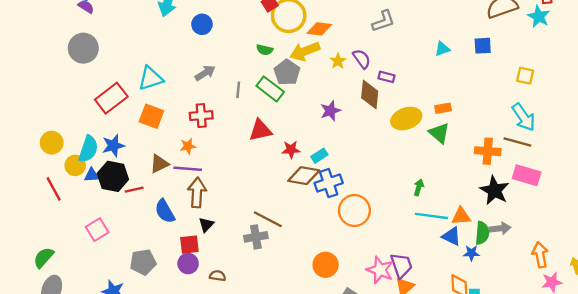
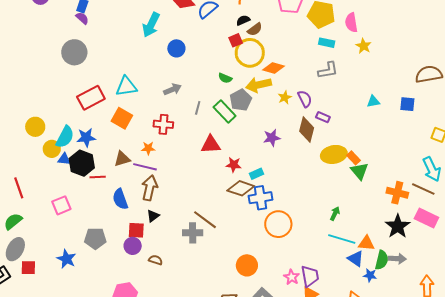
orange rectangle: (443, 108) -> (354, 158), moved, turned 48
red line: (54, 189) -> (19, 188), moved
pink star: (380, 270) -> (292, 277), size x0.7

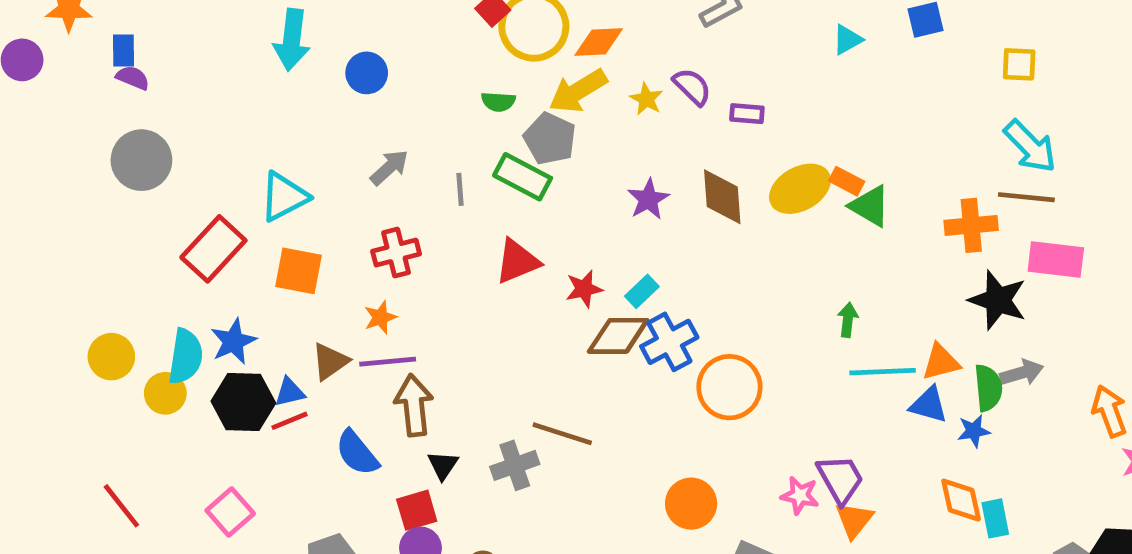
brown diamond: (307, 130) -> (722, 197), moved
blue triangle: (64, 159) -> (290, 392), moved
gray cross: (193, 233) -> (515, 465), moved

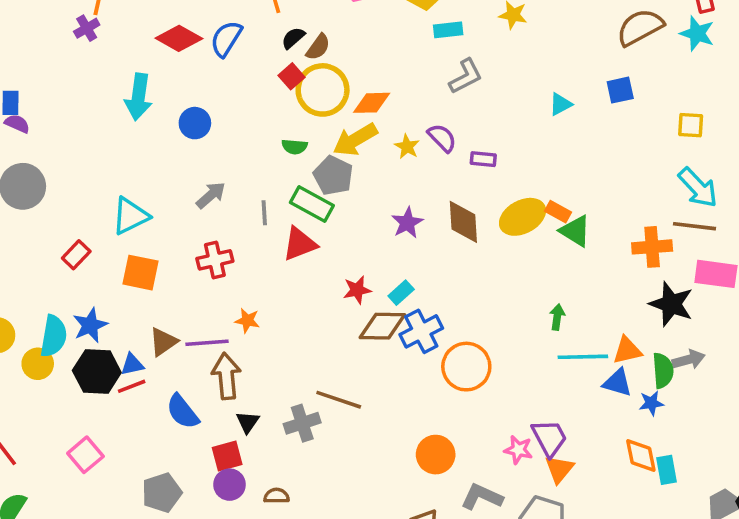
red rectangle: (213, 249) -> (76, 255), size x0.6
red triangle: (517, 261) -> (300, 244), moved
orange star: (380, 317) -> (247, 320), moved, turned 30

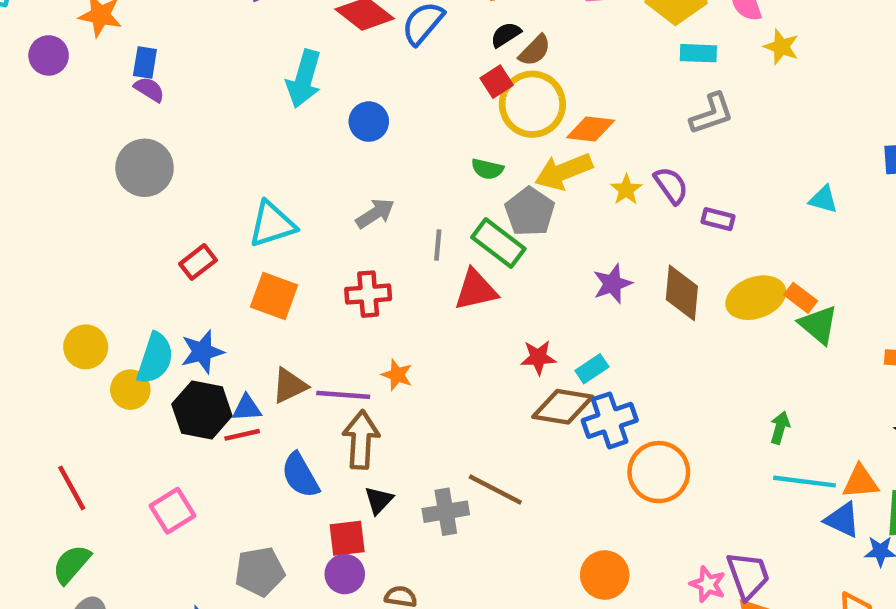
cyan triangle: (561, 104) -> (823, 199), moved, turned 35

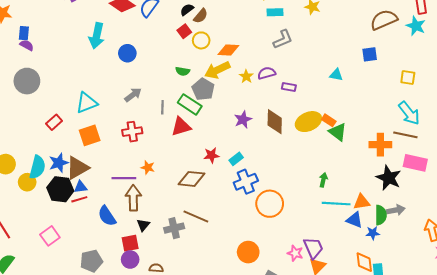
yellow circle: (532, 104) -> (201, 40), size x0.6
purple semicircle: (671, 185) -> (267, 73), turned -66
orange square: (274, 296) -> (90, 135), turned -35
brown triangle: (289, 386) -> (77, 168), moved, size x1.4
brown diamond: (563, 407) -> (191, 179), moved

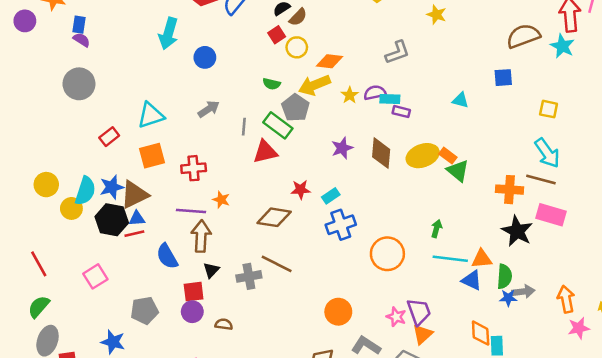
cyan rectangle: (275, 12) -> (390, 99), moved
red cross: (132, 132) -> (194, 168), moved
orange circle: (270, 204) -> (387, 254), moved
gray arrow: (396, 210) -> (523, 292), moved
blue star: (373, 233) -> (508, 298), moved

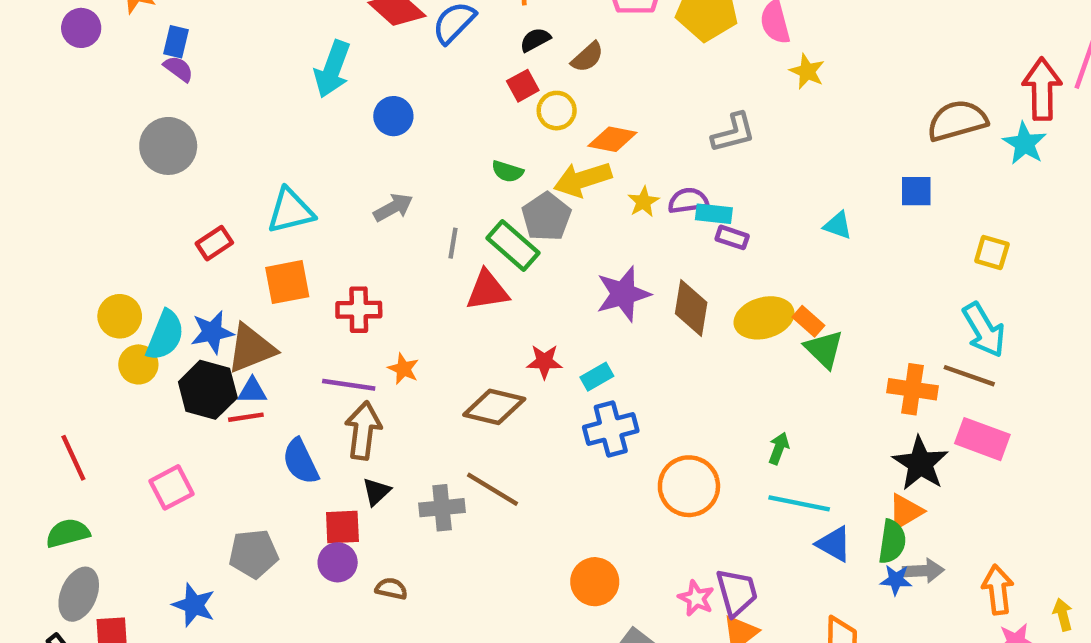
brown semicircle: (298, 17) -> (587, 57), moved
purple star: (342, 148) -> (623, 294), size x1.4
yellow circle: (46, 185) -> (120, 316), moved
orange triangle: (482, 259) -> (906, 511), moved, turned -30
green semicircle: (39, 307) -> (68, 533), turned 30

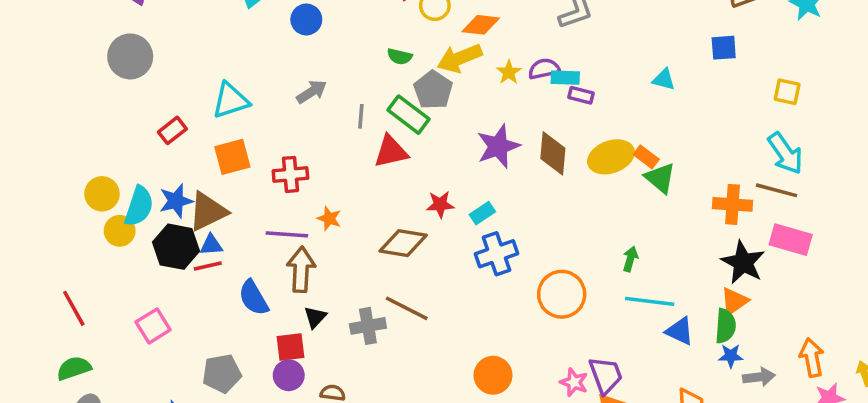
gray arrow: (923, 571) -> (759, 377), moved

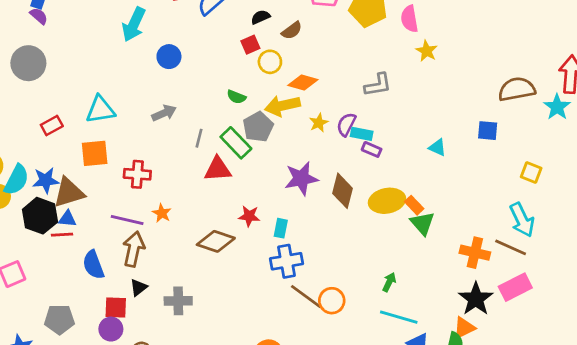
purple semicircle: (544, 69) -> (346, 124), turned -60
cyan rectangle: (482, 213) -> (281, 228), turned -54
pink rectangle: (791, 240) -> (515, 287), turned -52
orange circle: (562, 294) -> (332, 301), size x0.7
brown line: (407, 308) -> (306, 296), moved

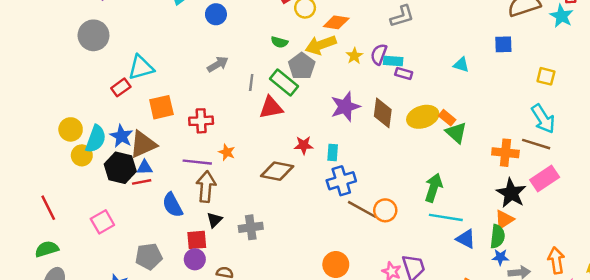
cyan triangle: (100, 110) -> (141, 68), moved
blue star: (46, 180) -> (121, 136), turned -30
green arrow: (389, 282) -> (434, 188), size x1.6

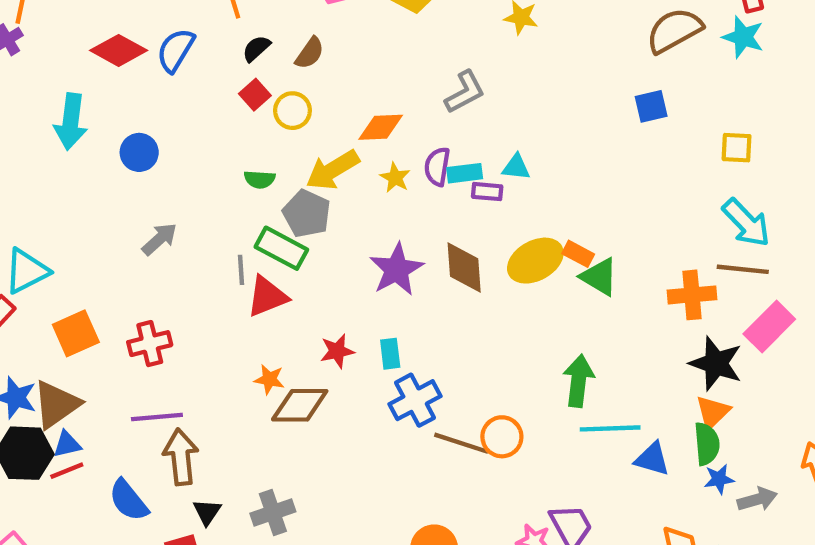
orange diamond: (336, 22) -> (381, 127), moved
cyan triangle: (461, 65) -> (516, 167), moved
gray line: (251, 82) -> (241, 270), moved
orange star: (227, 152) -> (269, 379), moved

